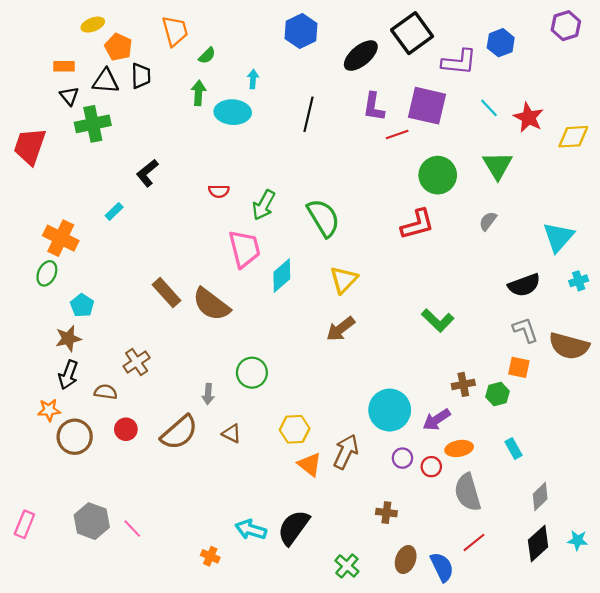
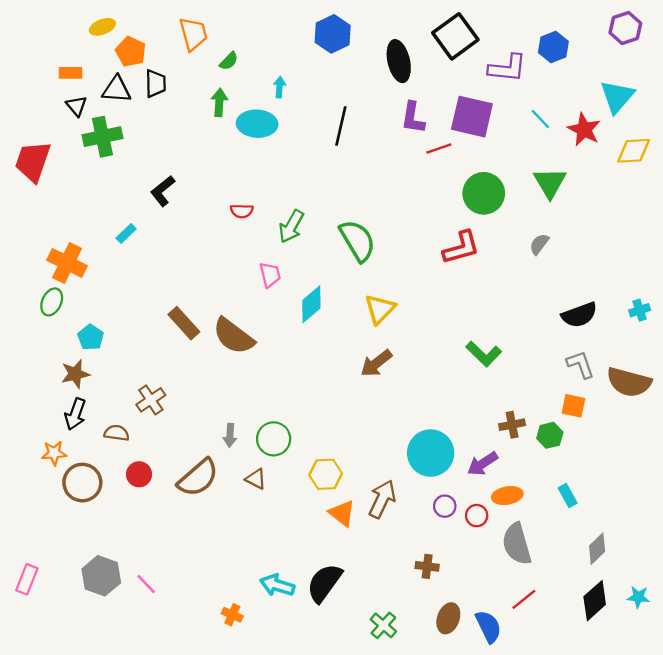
black ellipse: (361, 56) -> (399, 61), turned -63
cyan triangle: (558, 237) -> (617, 97), moved
pink trapezoid: (244, 249) -> (270, 275), size x0.6
green circle: (252, 373) -> (274, 439), moved

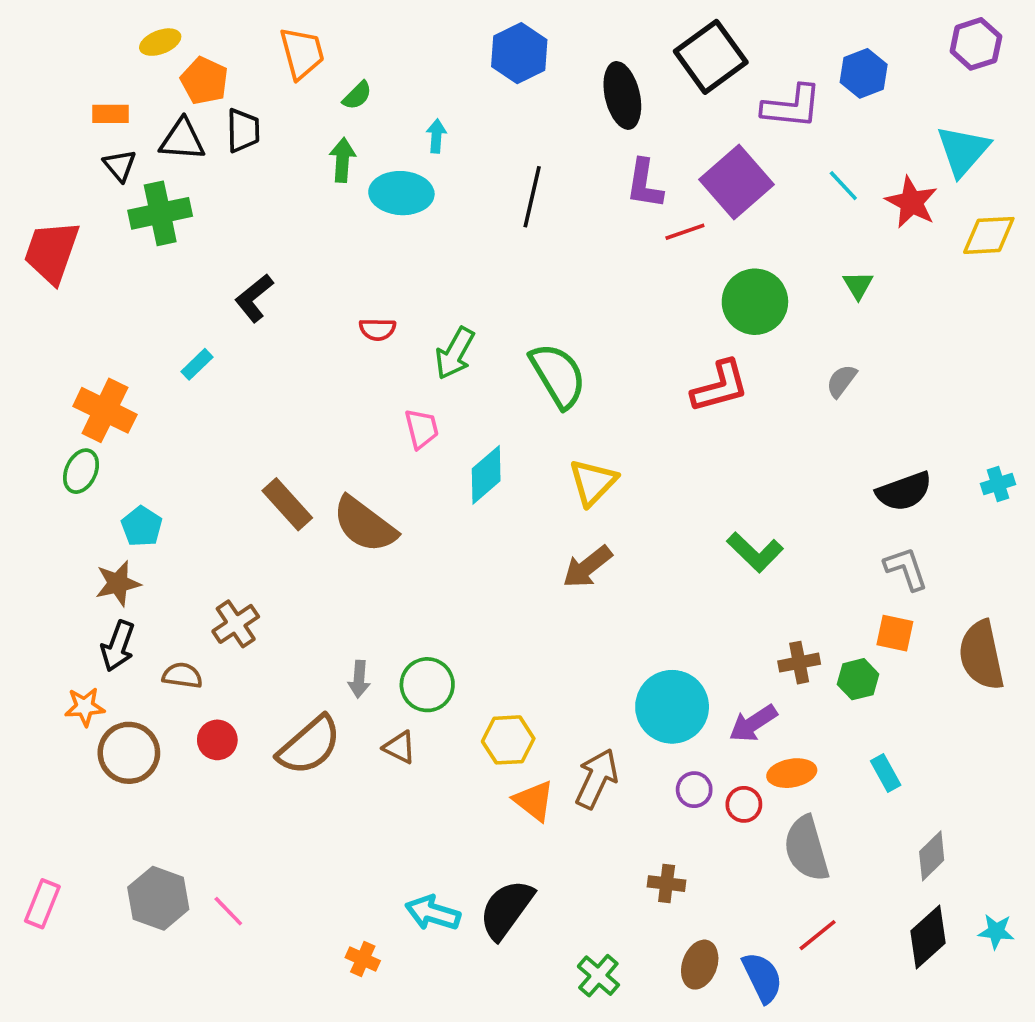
purple square: (472, 117) -> (737, 182), turned 36
green triangle: (550, 183) -> (858, 285), size x0.6
brown semicircle: (629, 382) -> (981, 655), moved, turned 63

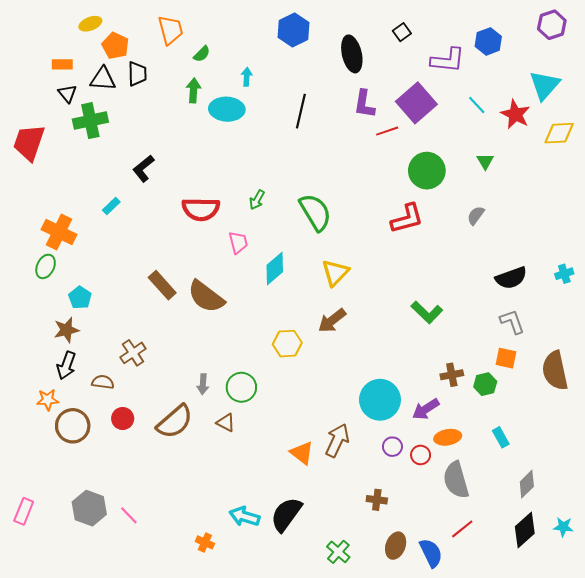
black square: (711, 57) -> (402, 32), size x0.5
red semicircle: (377, 329) -> (201, 209), moved, size x1.8
green arrow: (455, 353) -> (257, 200), size x0.7
yellow hexagon: (508, 740) -> (287, 344), moved

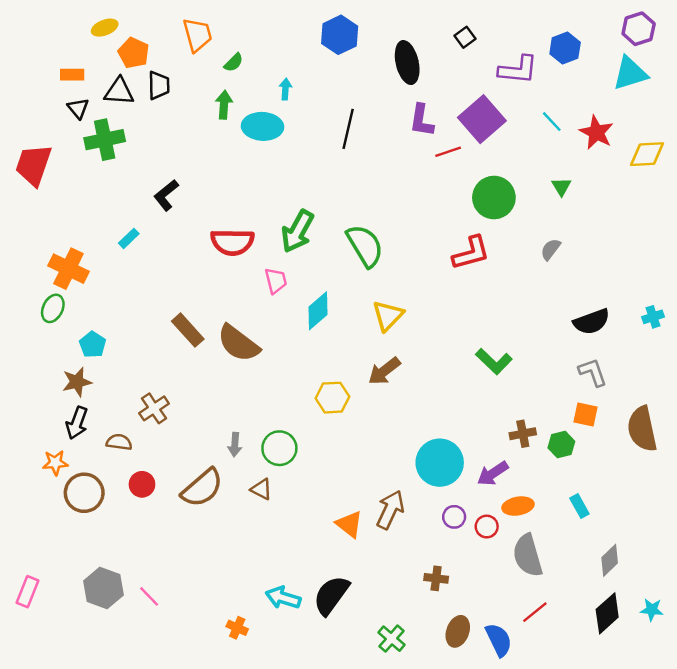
cyan triangle: (545, 85) -> (630, 73), moved, turned 32
green arrow: (257, 200) -> (297, 231), size x1.8

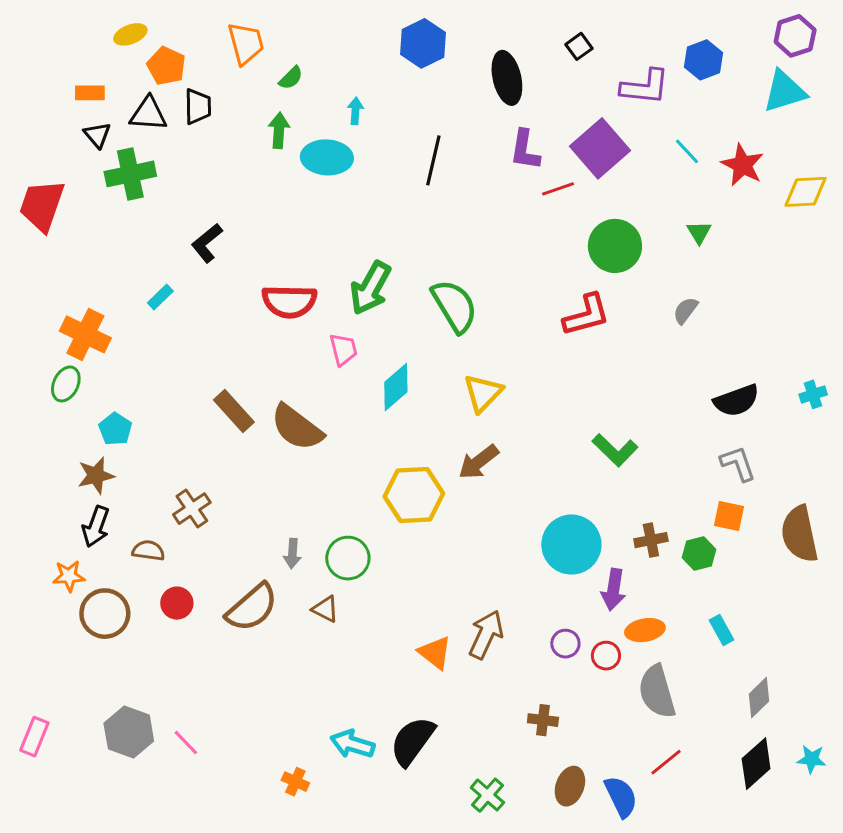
yellow hexagon: (332, 398) -> (414, 495), size x1.4
cyan circle: (440, 463) -> (571, 545), moved
purple arrow: (493, 473) -> (613, 590), turned -48

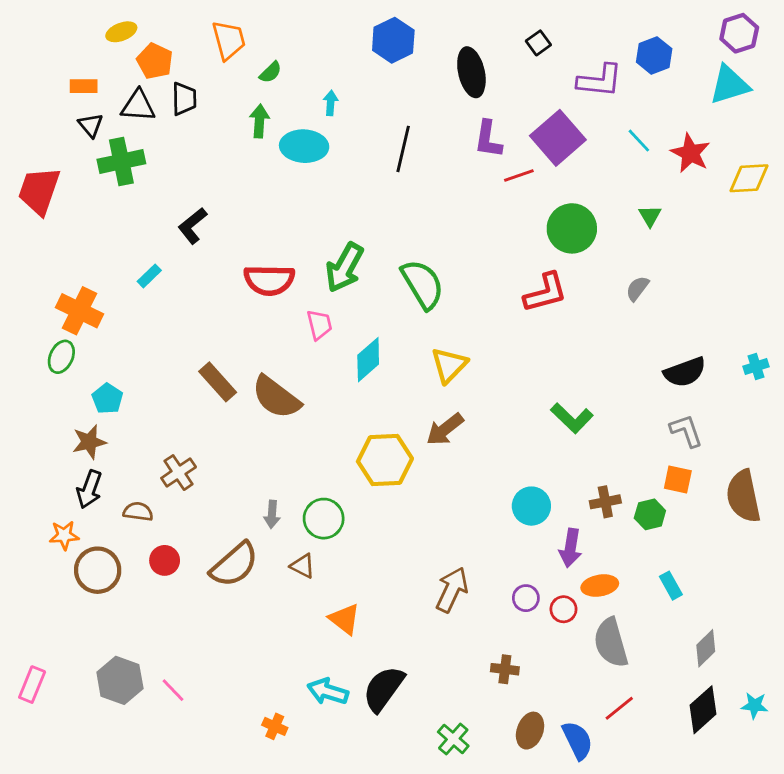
cyan circle: (571, 545) -> (531, 506), size x0.7
orange triangle: (435, 653) -> (345, 619), moved

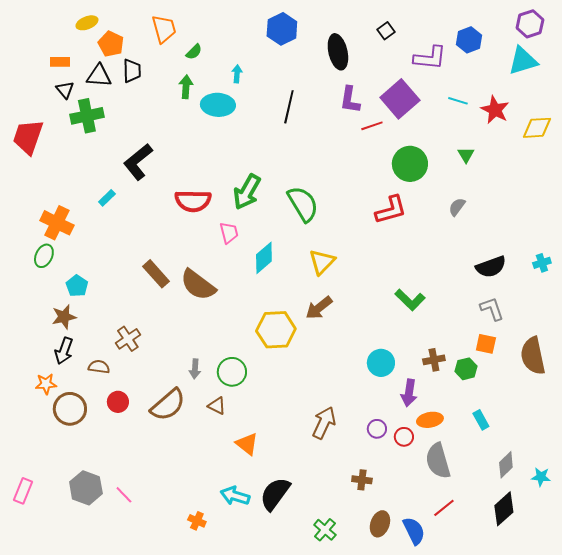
cyan line: (639, 141) -> (458, 101), turned -30
black L-shape: (192, 226) -> (138, 162), size x1.4
cyan star: (755, 705) -> (541, 477), moved

